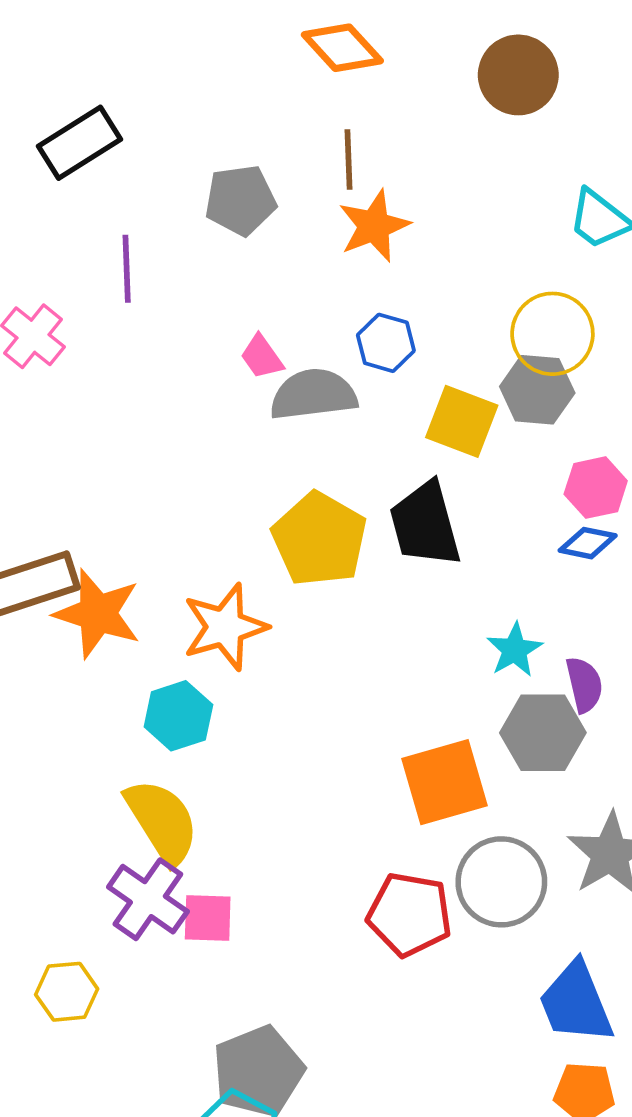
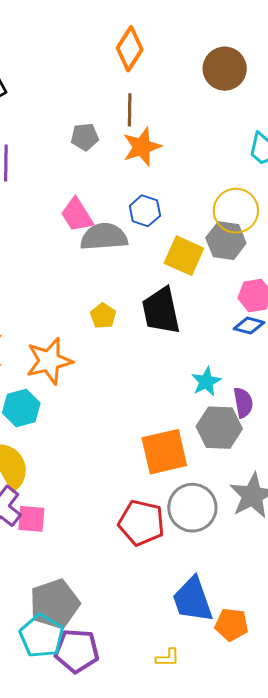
orange diamond: (342, 48) -> (130, 49), turned 72
gray pentagon: (240, 200) -> (85, 137), moved, size x0.7
pink trapezoid: (262, 357) -> (77, 215), size x1.4
yellow pentagon: (319, 539) -> (103, 316), size x0.5
blue trapezoid: (576, 1003) -> (193, 600), moved

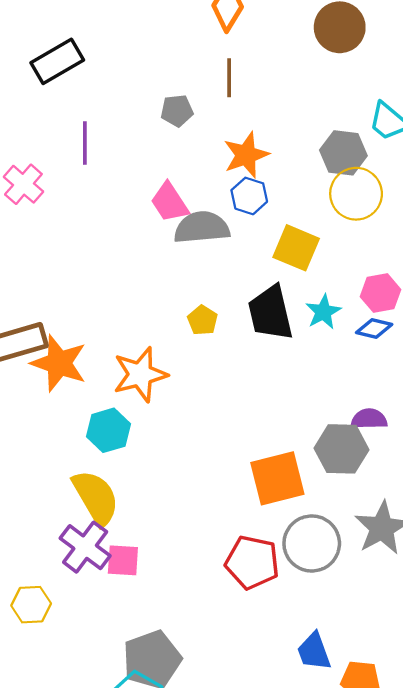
orange star: (142, 147) -> (246, 155), moved
gray hexagon: (226, 241) -> (343, 153), moved
cyan star: (206, 382) -> (323, 312), moved
purple semicircle: (243, 403) -> (369, 419), turned -80
blue trapezoid: (193, 600) -> (314, 652), size x0.7

